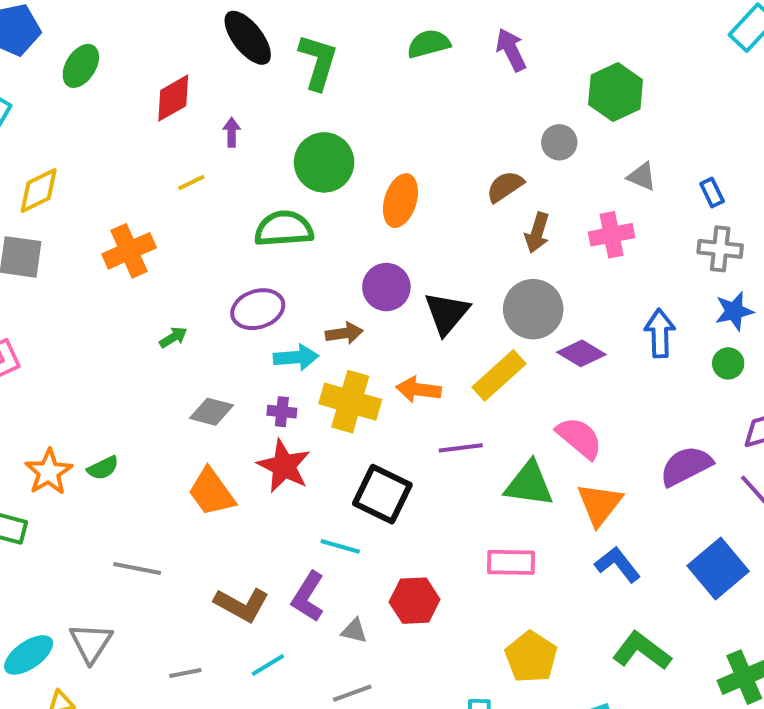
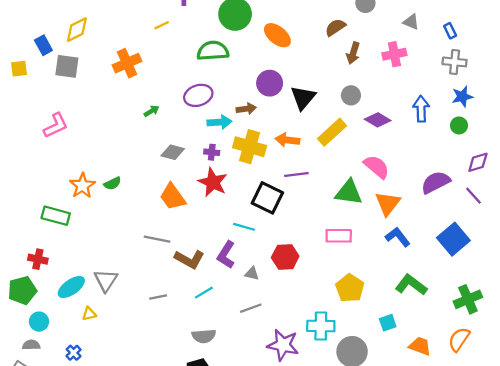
orange ellipse: (400, 201) -> (277, 35), turned -68
gray circle: (533, 309) -> (351, 95), size x0.6
purple line: (461, 448) -> (296, 174), moved
gray line: (137, 568) -> (157, 239), moved

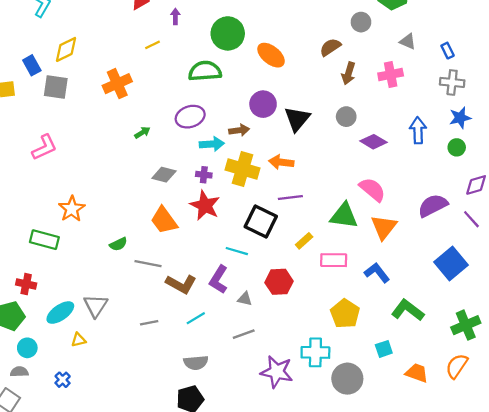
yellow rectangle: (332, 132) -> (304, 241), moved, size x0.6
green semicircle: (113, 183) -> (118, 244), moved
blue L-shape: (398, 237) -> (377, 273), moved

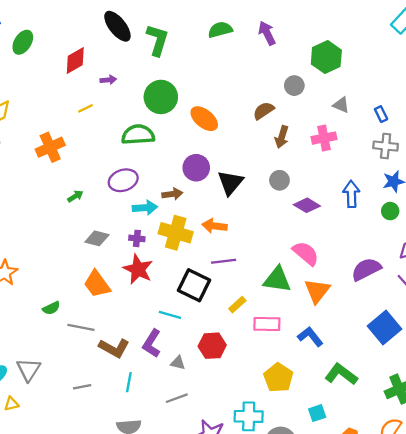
purple arrow: (175, 16) -> (108, 80), turned 84
cyan line: (196, 318) -> (129, 382), turned -48

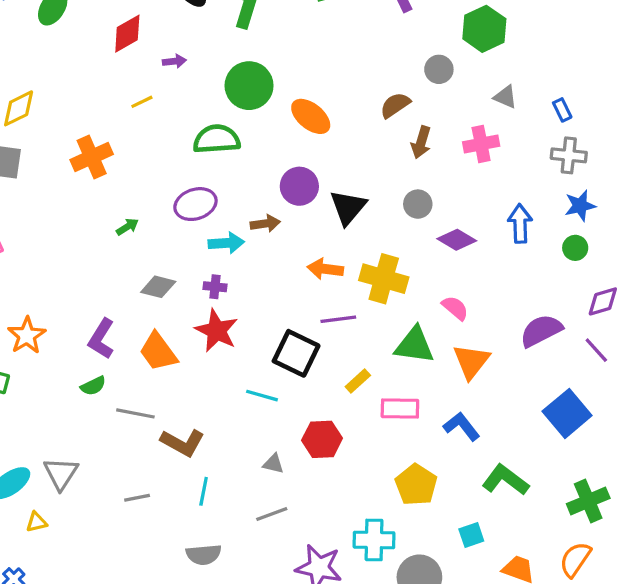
yellow cross: (176, 233) -> (384, 279), moved
pink semicircle: (306, 253) -> (455, 308), size x0.7
purple L-shape: (152, 343) -> (101, 339), moved

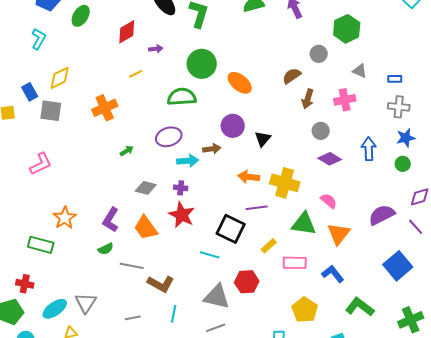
blue rectangle: (562, 110) -> (395, 79), turned -64
gray circle: (418, 204) -> (321, 131), moved
black triangle: (348, 207) -> (263, 139), size x0.7
gray triangle: (273, 464) -> (217, 297), size x2.0

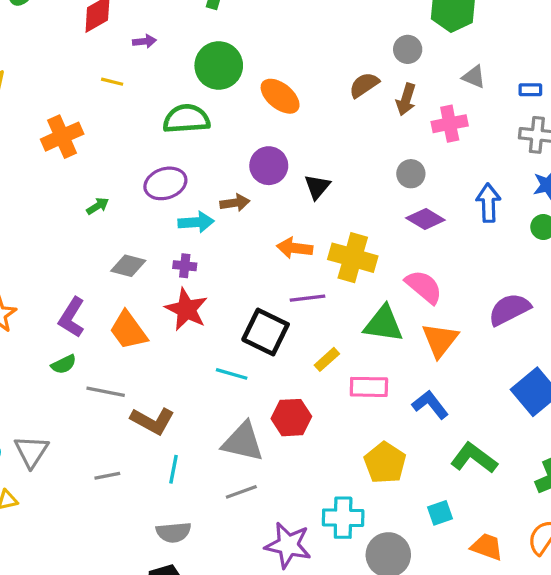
yellow line: (136, 74) -> (112, 82), turned 40
brown arrow: (308, 99) -> (406, 99), moved
pink semicircle: (329, 201) -> (424, 287), size x1.4

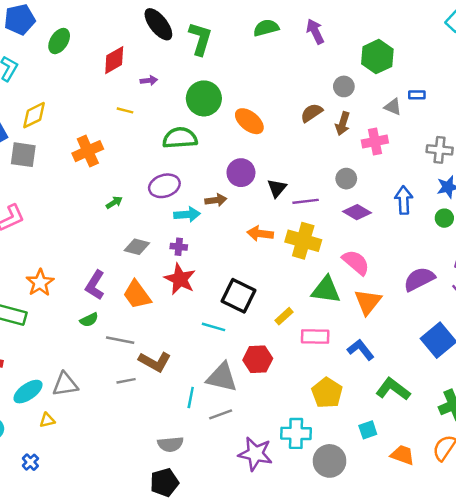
blue rectangle: (530, 90) -> (417, 95), moved
purple line: (308, 298) -> (306, 201), moved
gray triangle: (31, 452) -> (65, 384), turned 48
cyan line: (173, 469) -> (191, 398), moved
gray line: (107, 476) -> (126, 381), moved

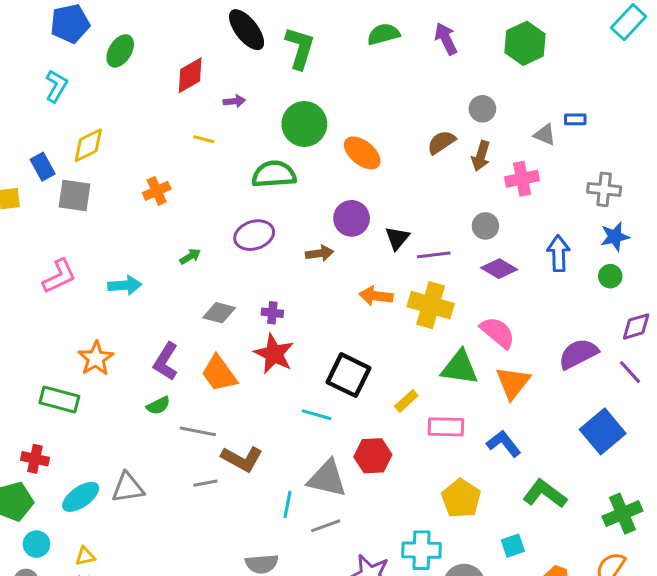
green hexagon: (377, 57) -> (525, 43), moved
orange cross: (88, 151) -> (157, 191), size x0.7
cyan arrow: (187, 214) -> (125, 285), moved
yellow triangle: (47, 420) -> (85, 556), moved

